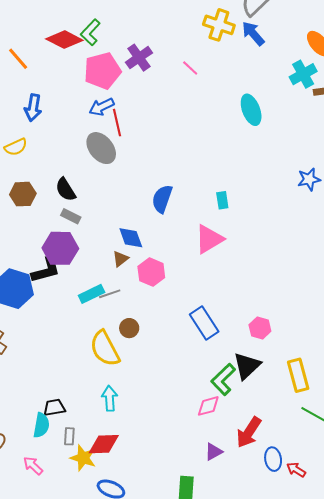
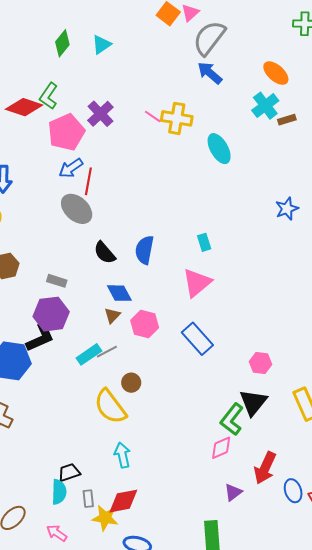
yellow cross: (219, 25) -> (177, 118), moved
red line: (117, 123) -> (88, 181), turned 32
black semicircle: (66, 190) -> (105, 253), moved
blue rectangle: (204, 323) -> (197, 339), moved

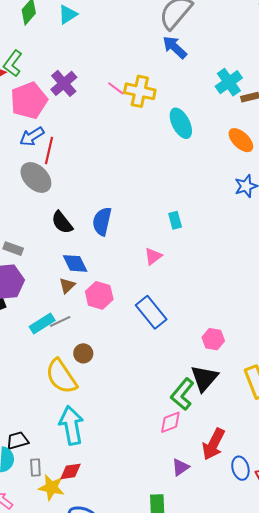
orange ellipse: (276, 73) -> (241, 140), moved
cyan rectangle: (204, 242) -> (175, 220), moved
pink triangle: (197, 283) -> (153, 256), size x0.6
cyan arrow: (122, 455) -> (71, 425), size x1.5
red diamond: (123, 501) -> (70, 471), size x0.7

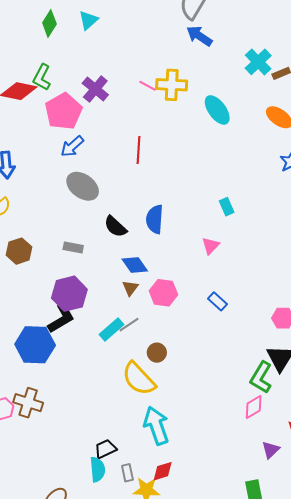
red line: (49, 150) -> (139, 150), moved
gray rectangle: (13, 249) -> (73, 247), moved
blue rectangle: (151, 312) -> (217, 301), size x0.6

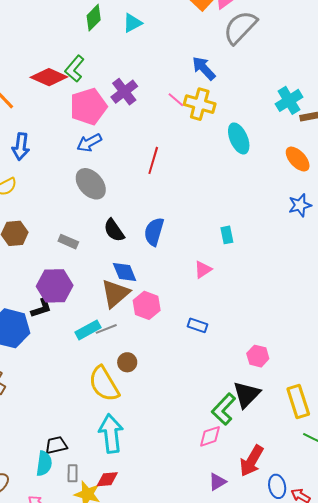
blue arrow: (199, 36) -> (204, 68), moved
brown triangle: (130, 288) -> (115, 293), size x1.8
blue rectangle: (217, 301) -> (198, 325), turned -36
black L-shape: (61, 318) -> (41, 308), size x0.7

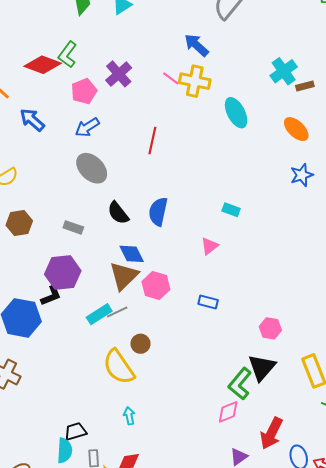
pink pentagon: (88, 107) -> (84, 91), size x0.7
blue arrow: (21, 147) -> (32, 120), moved, turned 128
cyan rectangle: (227, 235) -> (231, 210), turned -54
cyan arrow: (111, 433) -> (129, 416), size x0.5

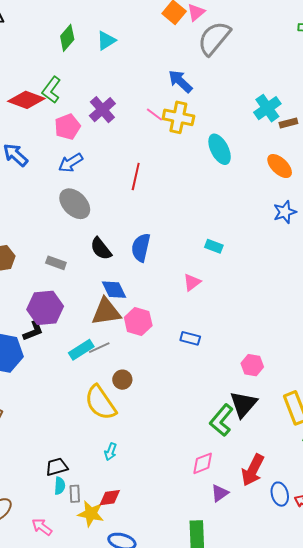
brown triangle: (124, 276) -> (106, 312), turned 36
pink diamond: (228, 412) -> (203, 463), moved
cyan arrow: (129, 416) -> (111, 452), turned -150
cyan semicircle: (65, 451) -> (60, 486), moved, size x0.7

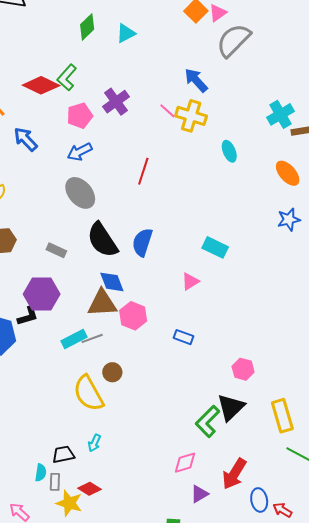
cyan ellipse: (220, 149) -> (229, 151), size x0.7
cyan rectangle: (214, 246) -> (215, 247), size x1.4
black semicircle: (101, 249) -> (102, 240), size x1.5
black trapezoid: (57, 467) -> (63, 454), moved
red diamond: (110, 498) -> (90, 489), turned 35

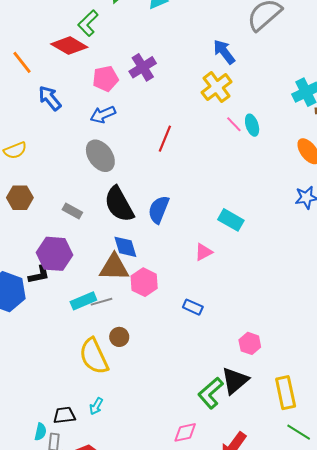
green L-shape: (67, 77) -> (88, 23), moved
pink line: (167, 111) -> (234, 124), moved
yellow cross: (191, 116) -> (217, 87), turned 32

